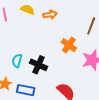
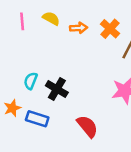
orange cross: (69, 45) -> (110, 29), moved

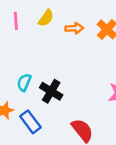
yellow semicircle: (51, 18) -> (46, 18), turned 96
blue rectangle: (37, 119) -> (30, 122), turned 35

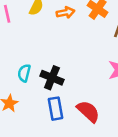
blue rectangle: (30, 122) -> (55, 109), moved, turned 35

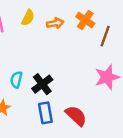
black cross: (52, 78) -> (42, 84), turned 30

